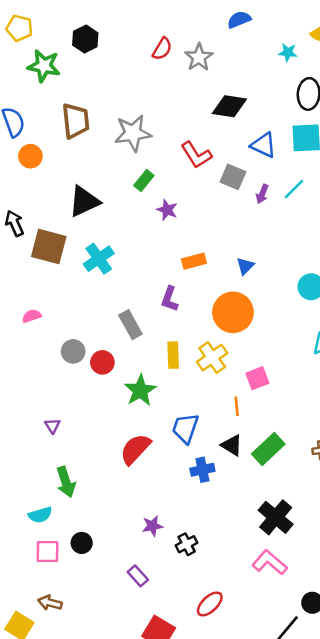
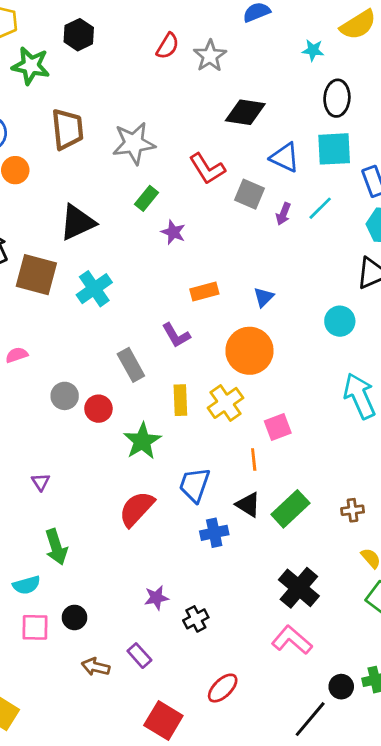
purple L-shape: (170, 299) -> (176, 335), turned -50
brown arrow: (50, 603) -> (96, 667), moved

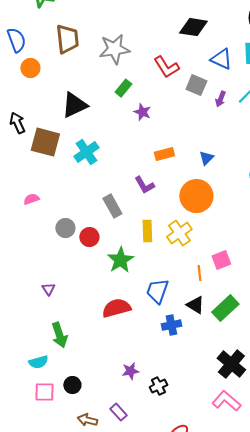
pink square: (278, 427) -> (221, 260), moved
red semicircle: (137, 509) -> (116, 308), turned 32

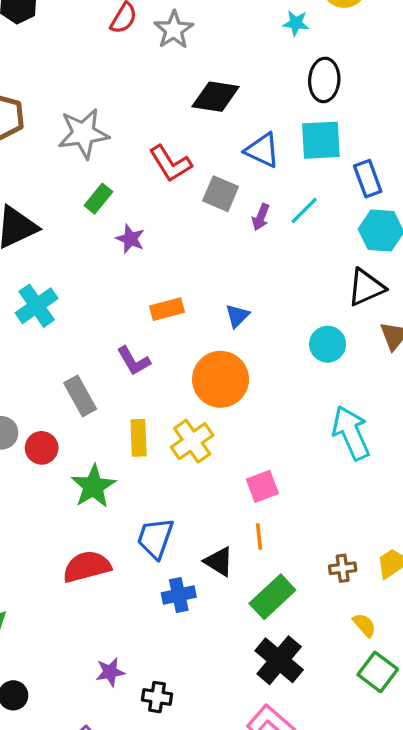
orange line: (199, 273) -> (259, 536), moved
green rectangle: (225, 308) -> (272, 597), moved
black cross: (158, 386) -> (157, 697), turned 36

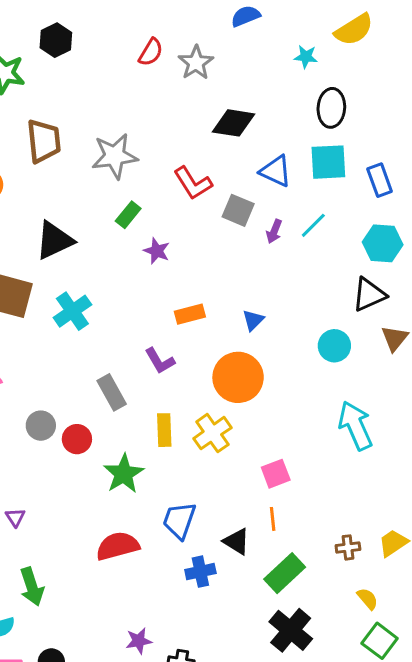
blue rectangle: (368, 179) -> (380, 180), moved

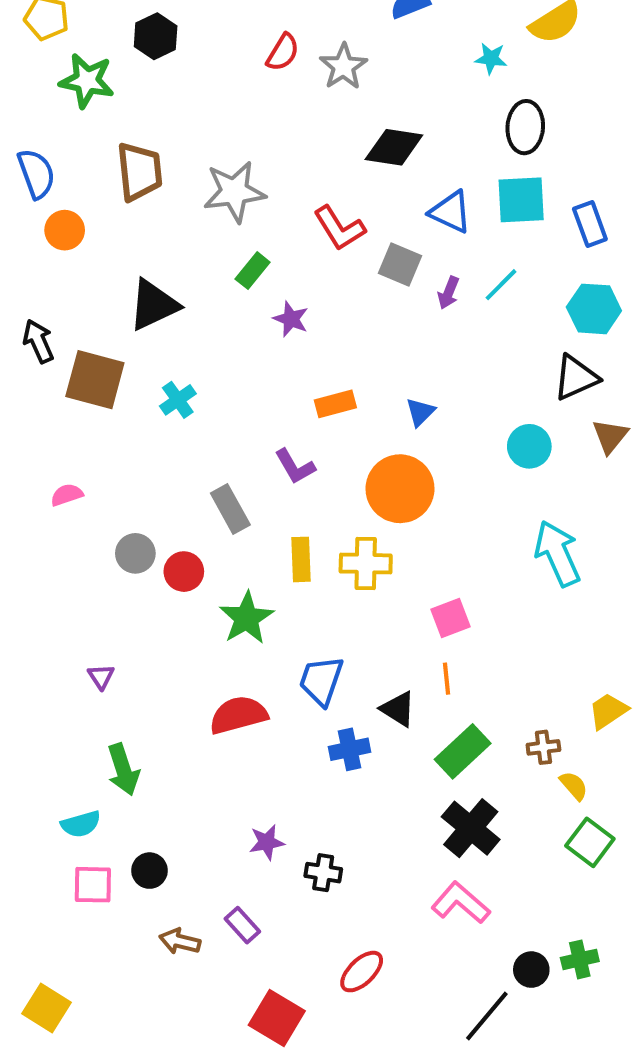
cyan cross: (72, 311) -> (178, 400), size x0.7
yellow cross: (212, 433) -> (366, 563), turned 36
brown cross: (348, 547) -> (543, 747), moved

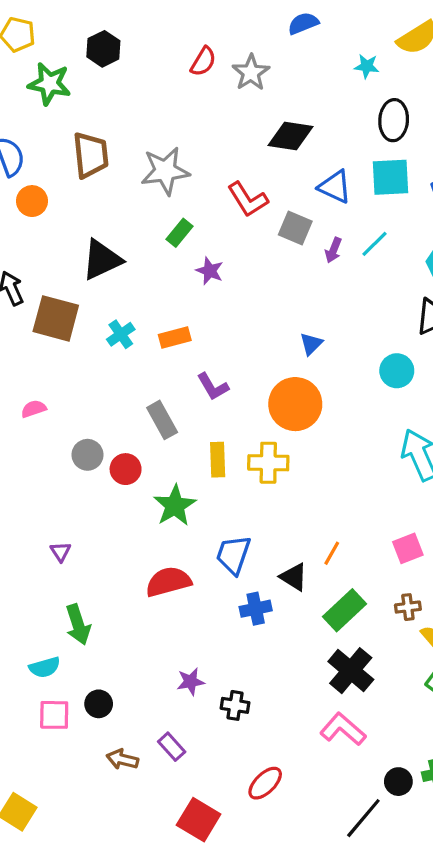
orange rectangle: (335, 404) -> (175, 337), moved
pink square: (451, 618) -> (408, 548), moved
orange line: (446, 679) -> (332, 553), turned 35

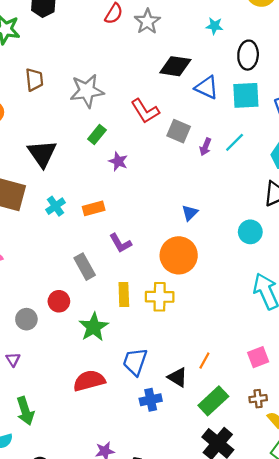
cyan star: (367, 66) -> (214, 26), moved
brown trapezoid: (91, 155) -> (34, 80), size x0.7
blue triangle: (335, 187) -> (207, 87), moved
black triangle: (102, 260) -> (42, 154), turned -40
gray circle: (88, 455) -> (26, 319), moved

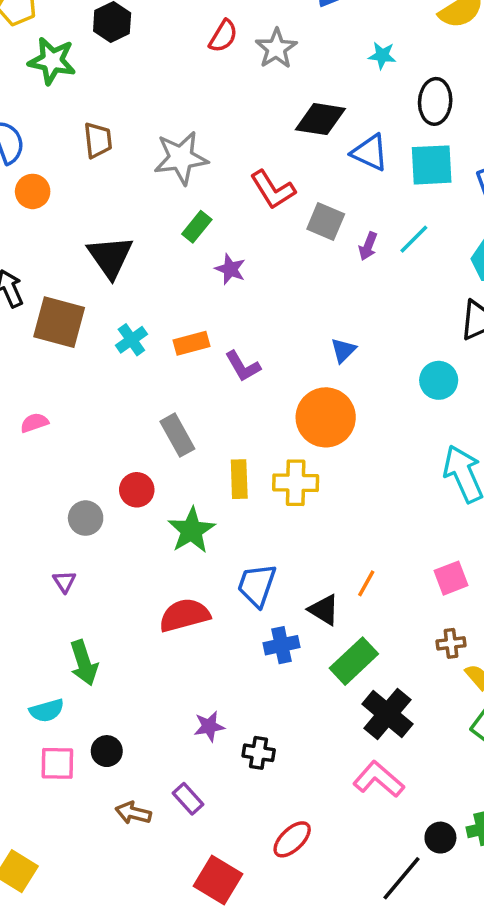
purple L-shape: (120, 243) -> (243, 366), moved
green rectangle: (213, 401) -> (354, 661), moved

